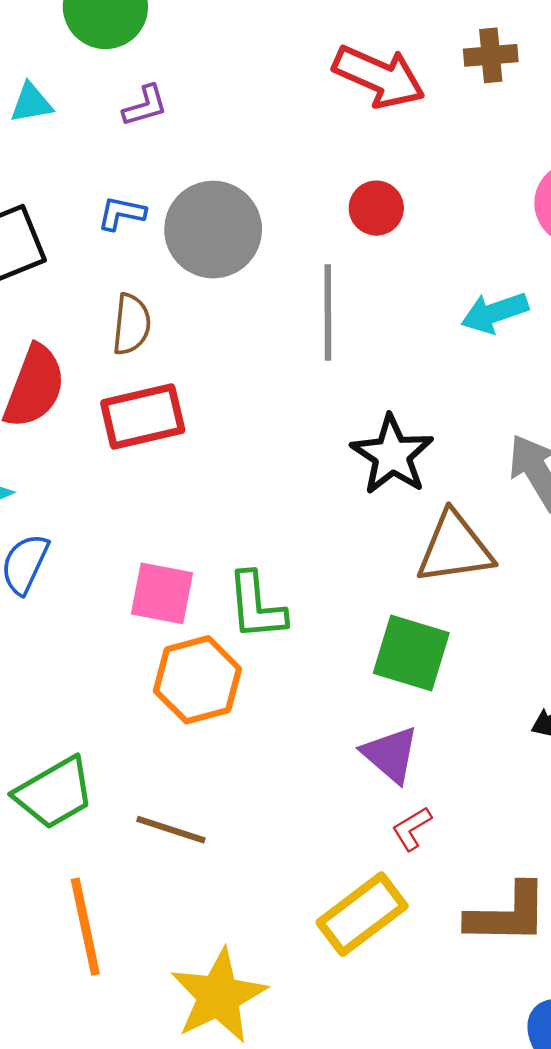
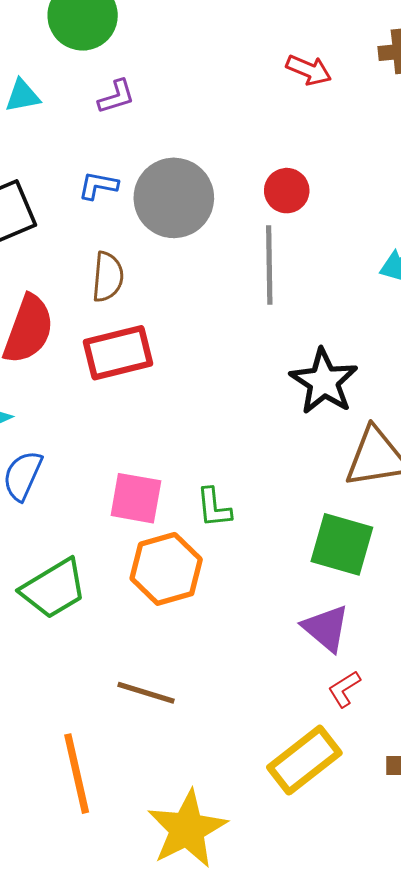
red arrow: (379, 77) -> (309, 70), size x0.6
red circle: (376, 208) -> (287, 191), moved
green L-shape: (256, 606) -> (214, 508), size x0.7
green trapezoid: (54, 793) -> (54, 589), moved

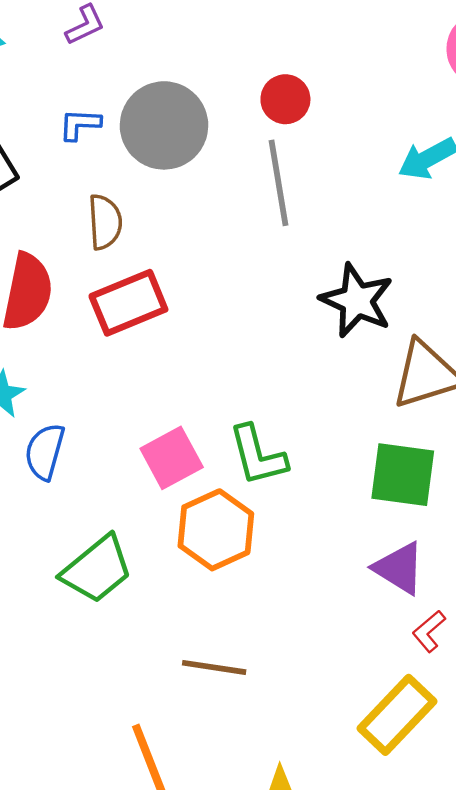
pink square: (136, 498) -> (172, 458), turned -30
green L-shape: (214, 508) -> (258, 455), size x1.4

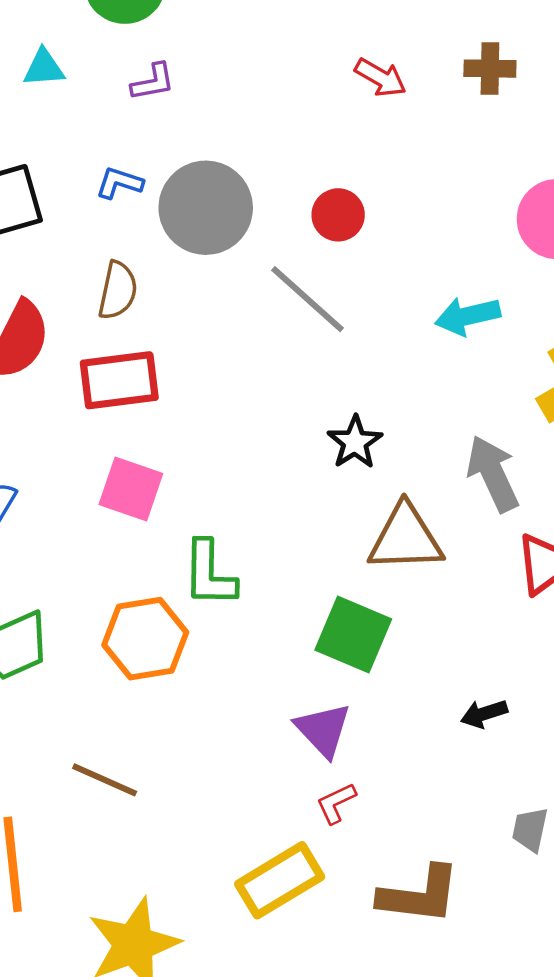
gray line: (279, 183) -> (307, 299), turned -54
black star: (357, 300) -> (355, 442), size x0.7
pink square: (172, 458) -> (131, 489), moved, turned 32

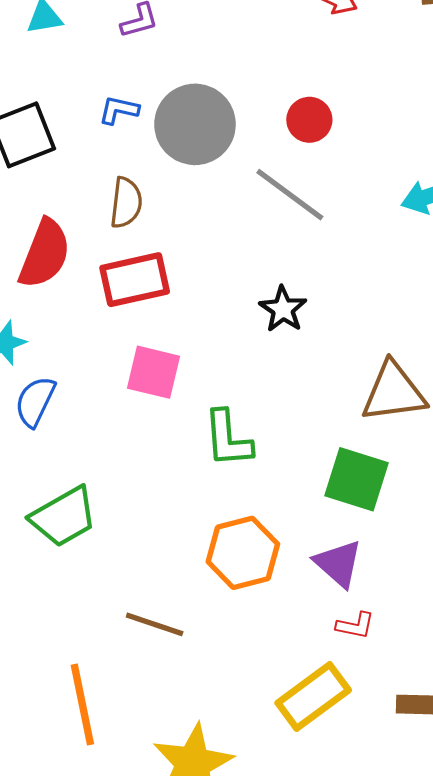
black star: (355, 442) -> (283, 309), moved
orange hexagon: (145, 639) -> (243, 553), moved
red L-shape: (336, 803) -> (355, 626), turned -138

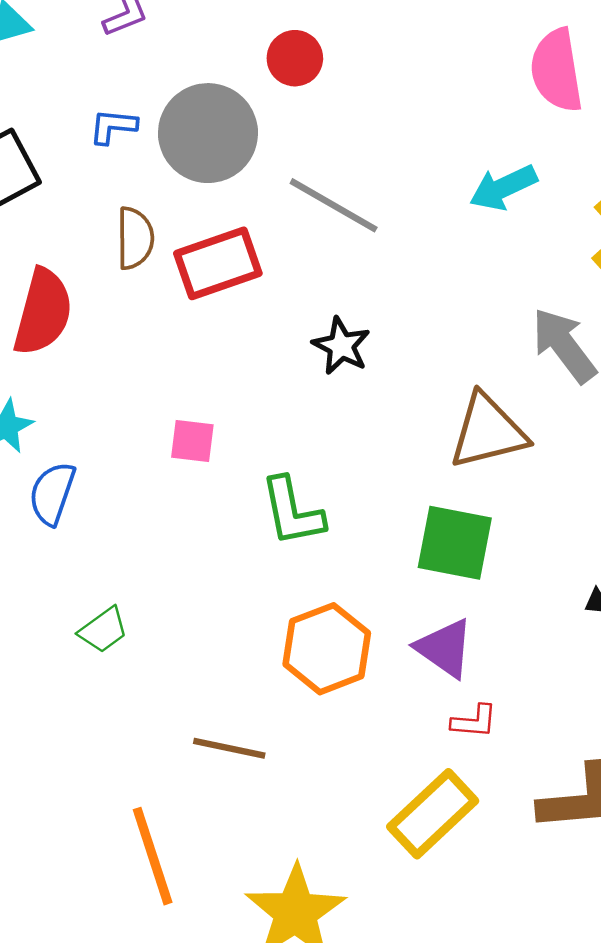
red circle: (309, 120) -> (295, 58), moved
red rectangle: (135, 280) -> (218, 263), moved
pink square: (154, 372) -> (192, 441), size x0.7
green trapezoid: (64, 517) -> (103, 630), size x0.6

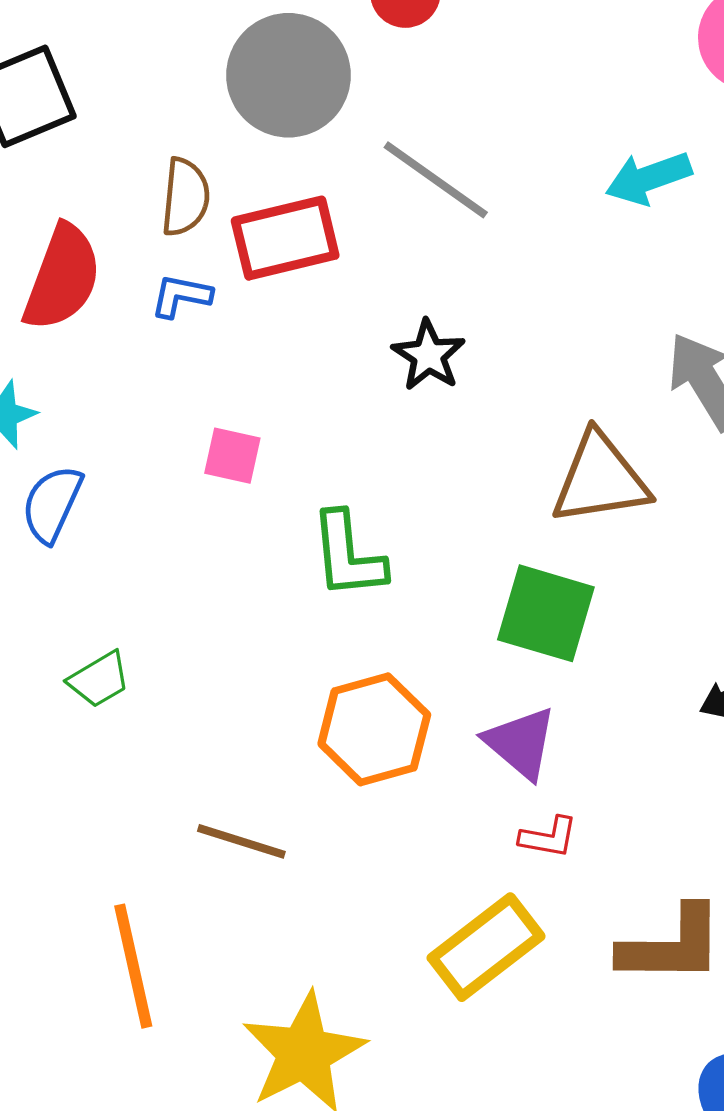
blue L-shape: (113, 126) -> (181, 296), moved

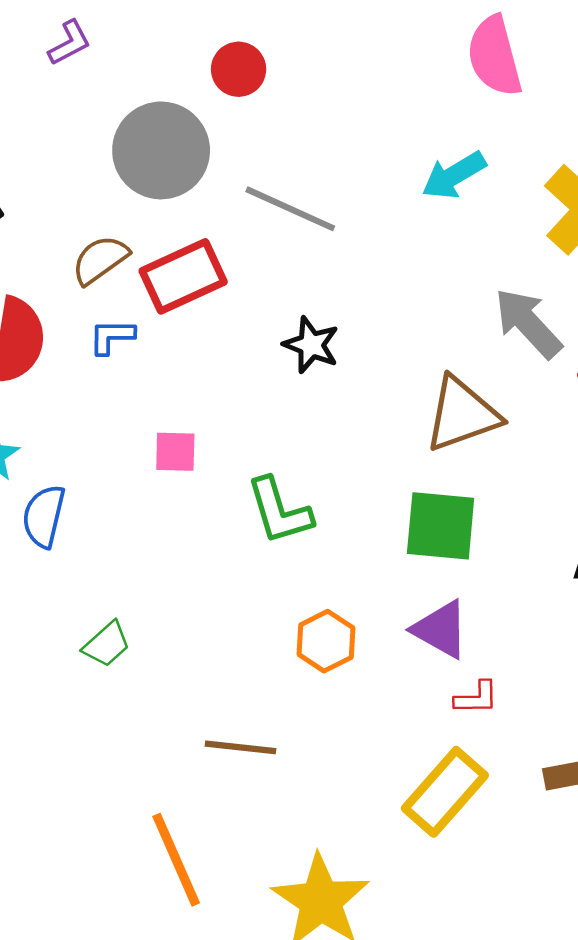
brown semicircle: (185, 197) -> (100, 260), turned -120
orange hexagon: (374, 729) -> (326, 641), size x0.7

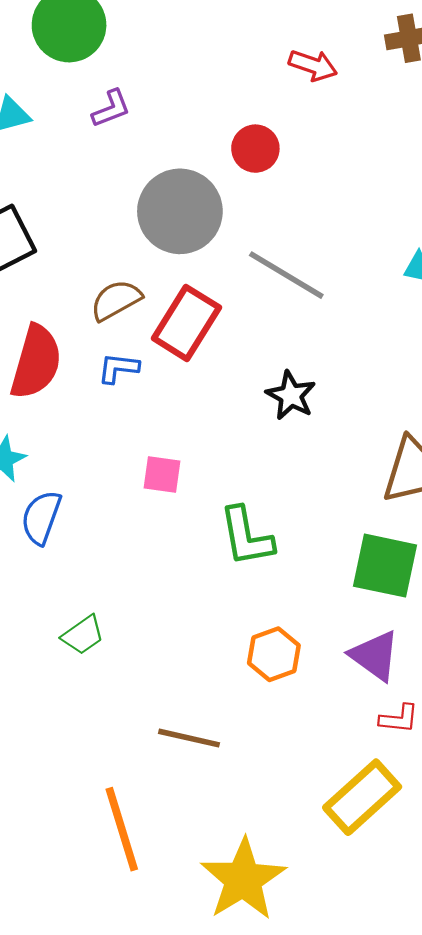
red rectangle: (183, 276) -> (186, 323), turned -40

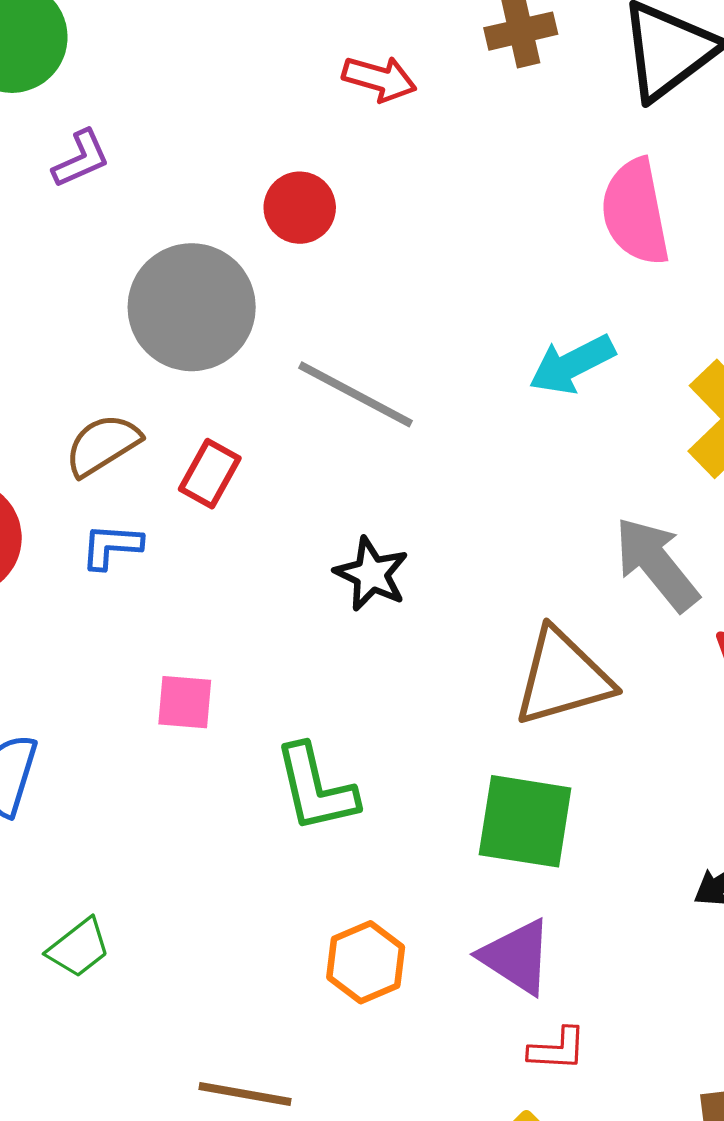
red rectangle: (186, 323) -> (210, 474), size x0.6

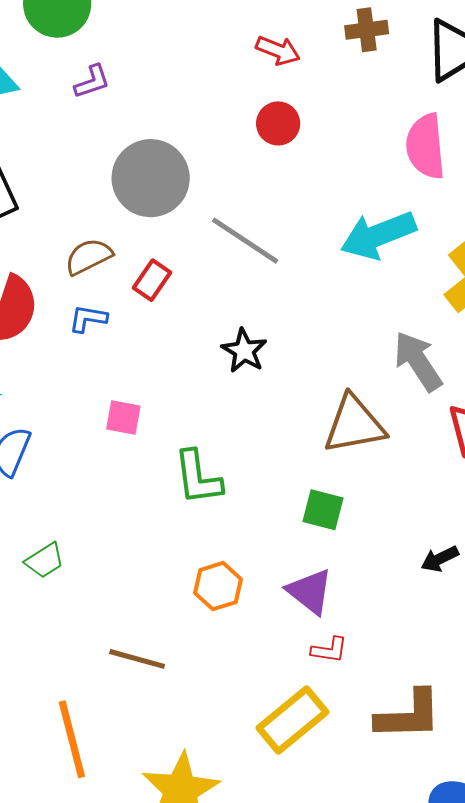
red circle: (300, 208) -> (278, 123), moved
cyan arrow: (572, 364) -> (378, 235), size x1.4
green square: (525, 821) -> (323, 510), size x0.7

